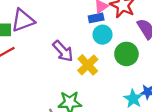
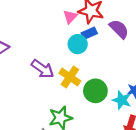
blue rectangle: (96, 18) -> (89, 33), moved
green circle: (126, 54) -> (95, 91), moved

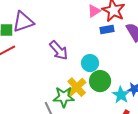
cyan circle: (78, 44) -> (90, 63), moved
yellow cross: (70, 77) -> (77, 87), moved

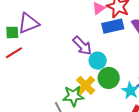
blue rectangle: (107, 29) -> (113, 26), size x1.5
purple arrow: (59, 50) -> (82, 46), moved

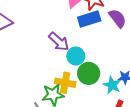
yellow cross: (86, 85) -> (65, 83), turned -30

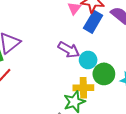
blue rectangle: (89, 19) -> (93, 22), turned -30

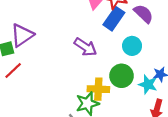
cyan circle: (88, 60) -> (132, 46), moved

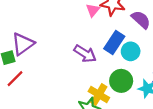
blue rectangle: (114, 19) -> (114, 42), moved
yellow cross: (98, 89) -> (99, 95), turned 30

